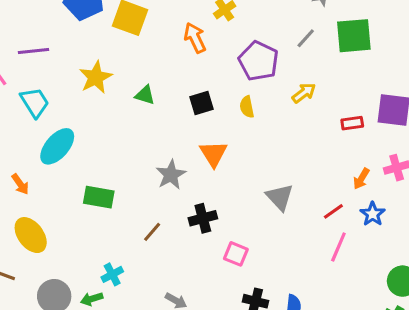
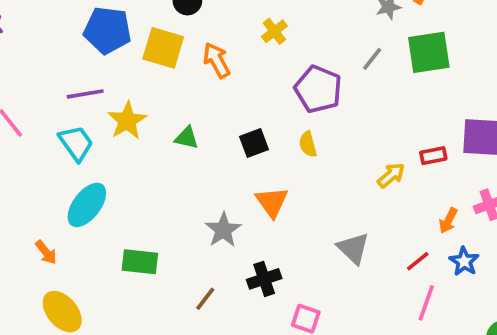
orange arrow: (195, 38) -> (217, 60), moved
purple line: (33, 51) -> (85, 94), moved
yellow arrow: (304, 93) -> (391, 175), moved
cyan trapezoid: (35, 102) -> (76, 143), moved

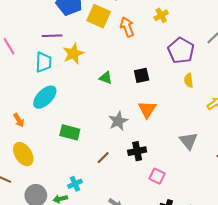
green triangle: (187, 138) -> (106, 78), moved
cyan trapezoid: (76, 143) -> (43, 62), turned 30
yellow semicircle: (308, 144) -> (189, 80), moved

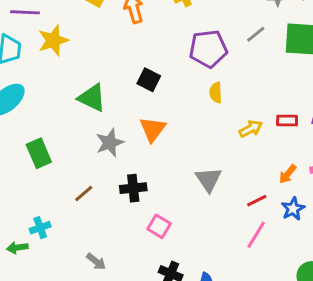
purple pentagon: (181, 51) -> (208, 49), turned 30
black square: (142, 75) -> (149, 80), turned 35
green triangle: (106, 78) -> (92, 98), moved, size x1.5
green rectangle: (70, 132) -> (39, 153), turned 48

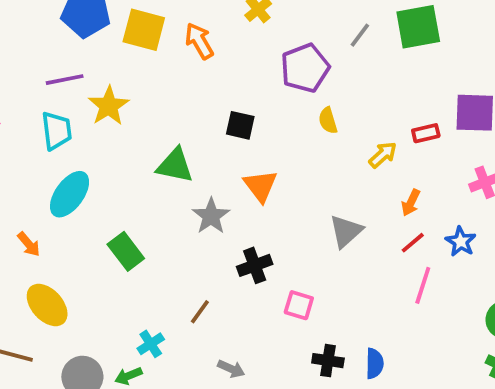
orange arrow: (288, 174) -> (411, 203), moved
gray triangle: (208, 179) -> (346, 231), turned 36
brown line: (84, 193) -> (200, 312), moved

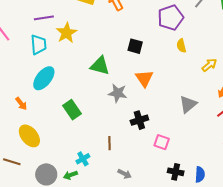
gray star: (211, 216) -> (118, 93), turned -30
brown line: (200, 312) -> (109, 143), turned -40

